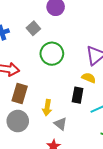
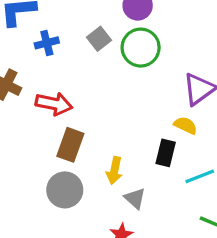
green circle: (52, 54) -> (141, 48), moved

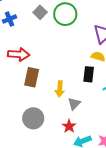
gray circle: (65, 190) -> (33, 118), moved
gray triangle: (135, 198) -> (74, 104), turned 40

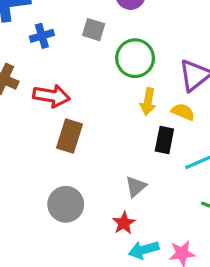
gray square: (40, 12) -> (94, 30), turned -32
green circle: (65, 14) -> (135, 58), moved
yellow arrow: (60, 89) -> (148, 102), moved

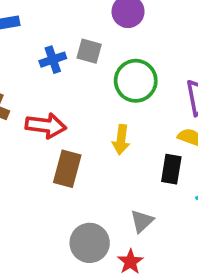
blue cross: (42, 36) -> (53, 60), moved
yellow arrow: (148, 102) -> (121, 140), moved
gray circle: (66, 204) -> (90, 243), moved

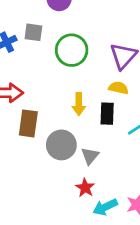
yellow arrow: (121, 140) -> (79, 104), moved
gray circle: (90, 243) -> (61, 145), moved

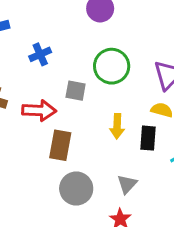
gray square: (33, 32) -> (76, 91), moved
gray circle: (61, 145) -> (76, 188), moved

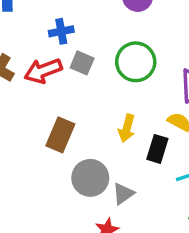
gray square: (76, 91) -> (82, 63), moved
red arrow: (39, 110) -> (43, 71), moved, turned 144
gray circle: (76, 188) -> (90, 178), moved

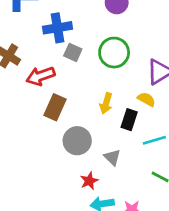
blue cross: (61, 31) -> (57, 28), size x1.5
red arrow: (43, 71) -> (40, 76), moved
gray triangle: (123, 194) -> (112, 157), moved, turned -42

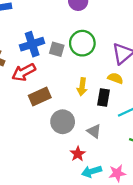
blue cross: (57, 28) -> (32, 44), moved
gray square: (73, 52) -> (57, 49), moved
brown rectangle: (55, 107) -> (40, 96), turned 50

